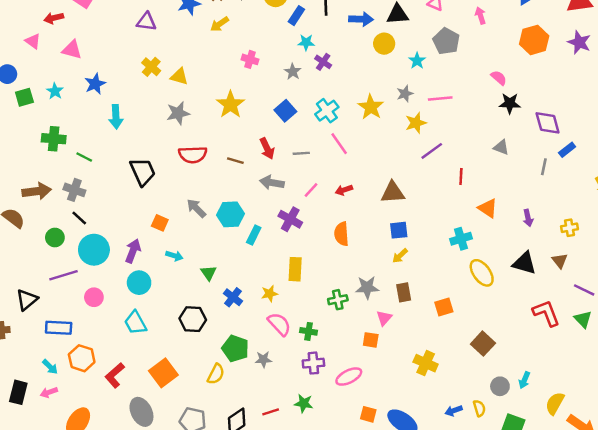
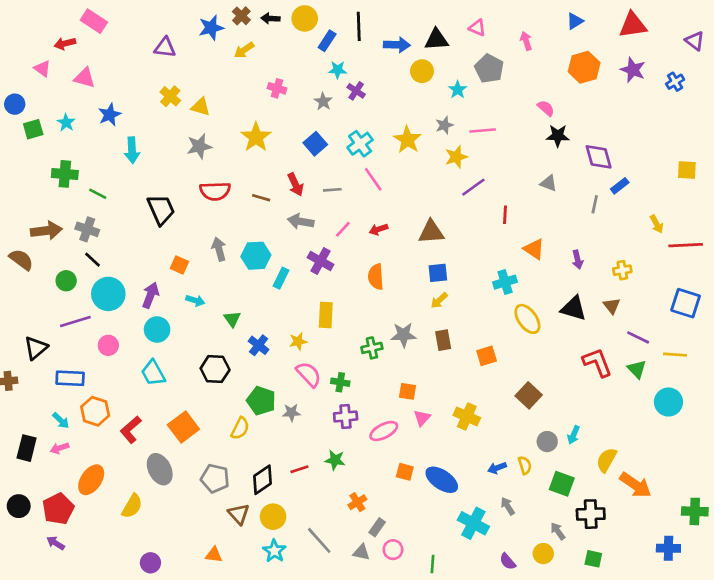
gray arrow: (196, 208) -> (219, 249), turned 30
pink triangle: (384, 318) -> (422, 418), moved

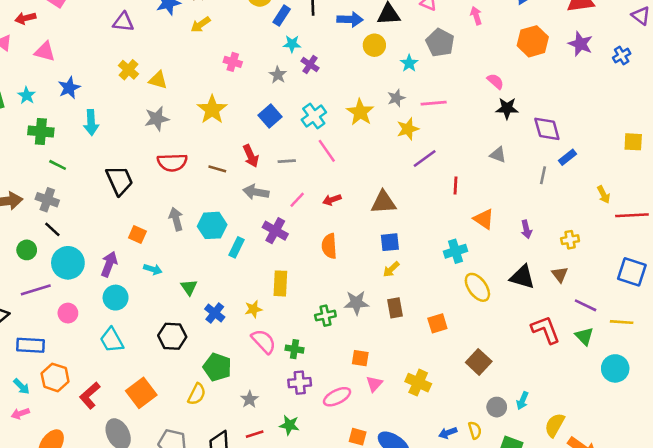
green cross: (65, 174) -> (41, 131), moved
gray star: (291, 413) -> (249, 399), moved, turned -30

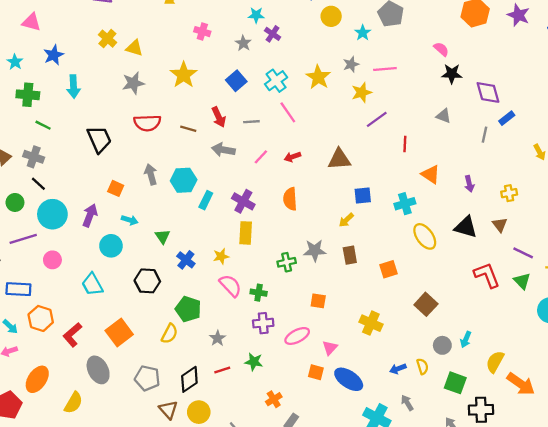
purple cross: (275, 231) -> (243, 201), moved
blue square: (390, 242) -> (363, 195), moved
cyan circle: (116, 298) -> (111, 246), moved
pink triangle: (374, 384) -> (330, 348), moved

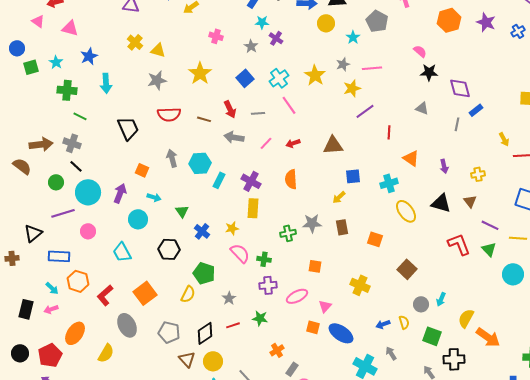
orange square: (388, 269) -> (375, 239), turned 35

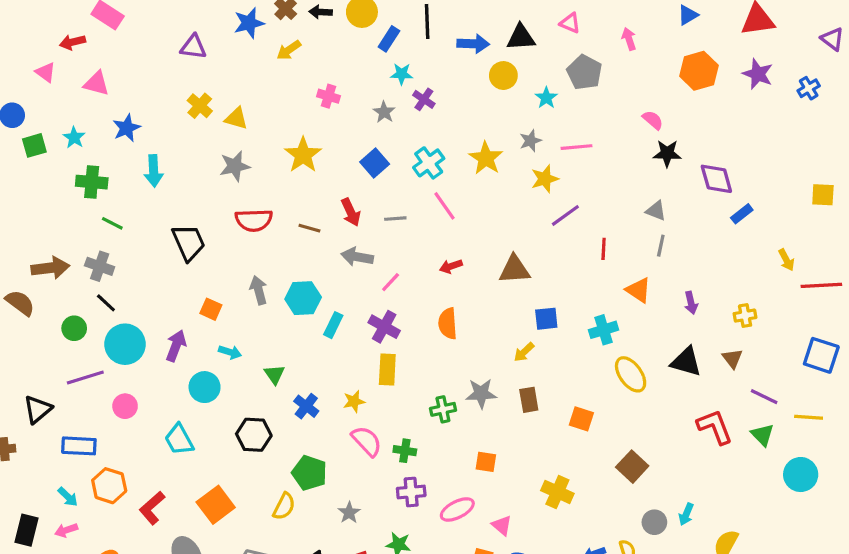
gray line: (457, 124) -> (661, 246), moved
pink line: (266, 143) -> (391, 282), moved
pink triangle: (325, 306) -> (502, 525), turned -32

